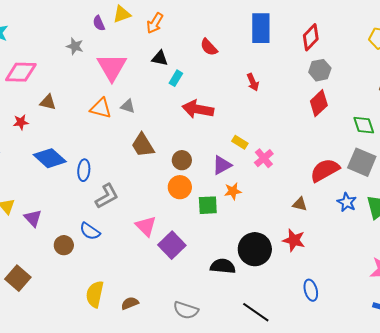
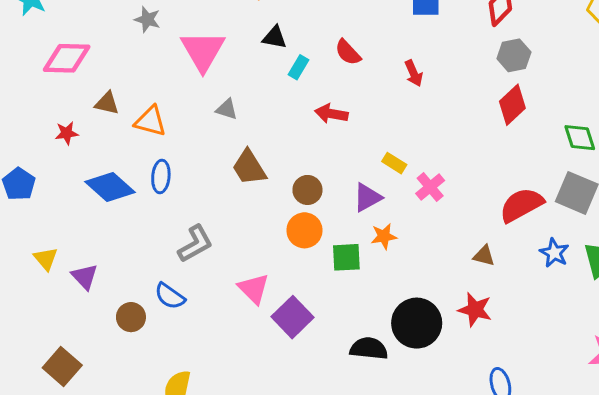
red semicircle: (209, 47) -> (348, 52), moved
orange triangle: (101, 108) -> (150, 121), moved
red arrow: (198, 109) -> (331, 114), size x0.7
blue ellipse: (84, 170) -> (161, 176), moved

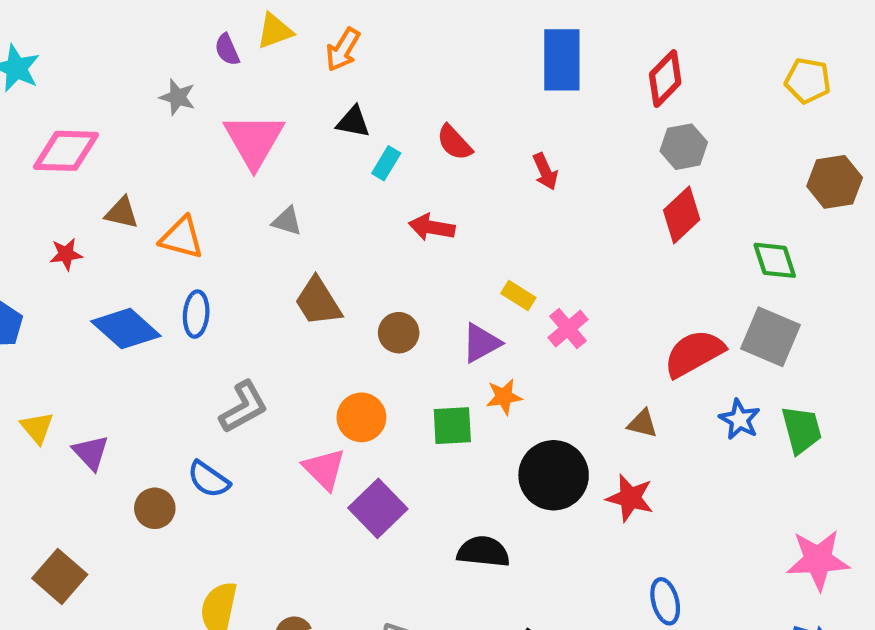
orange circle: (304, 230) -> (361, 417), moved
black circle: (417, 323) -> (554, 475), moved

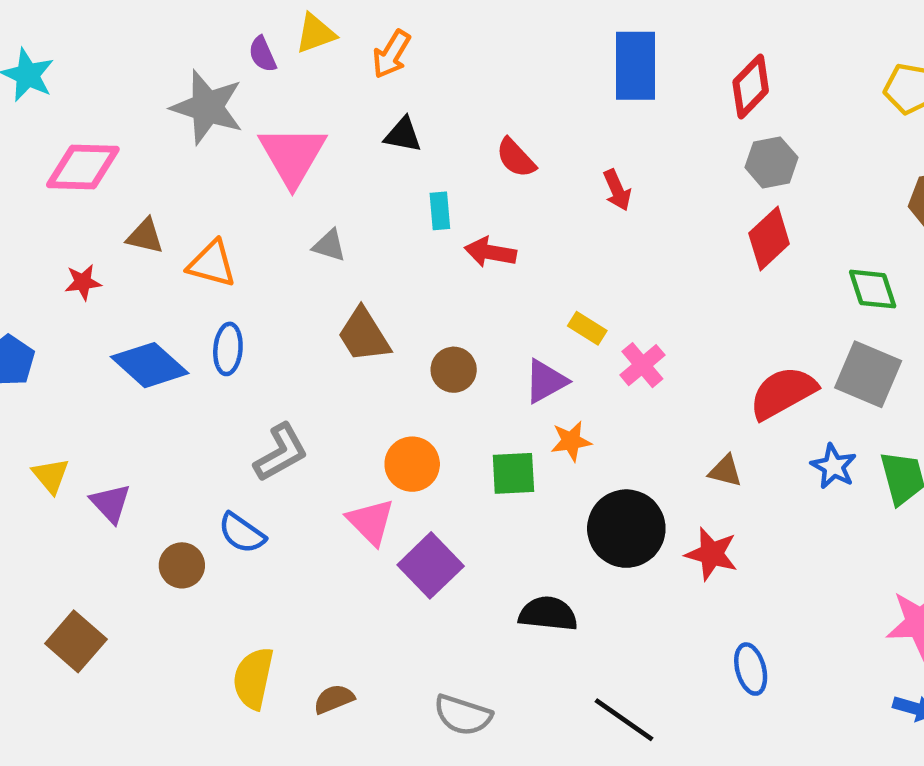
gray star: (178, 97) -> (207, 107), size x1.8
cyan rectangle: (386, 163) -> (440, 211), moved, turned -36

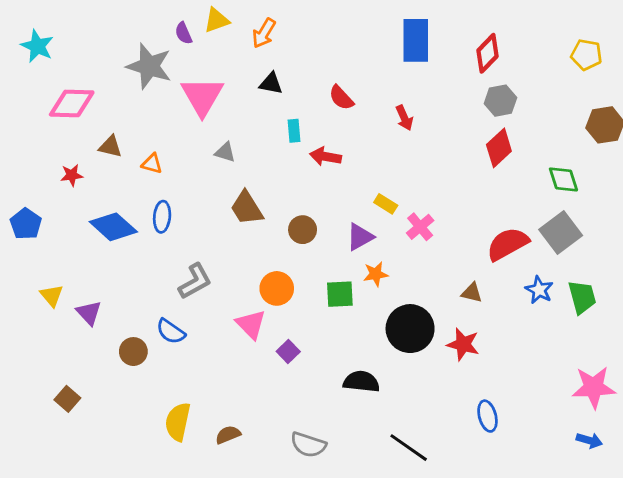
orange triangle: (212, 264) -> (152, 164), size x0.7
gray square: (868, 374) -> (561, 233), turned 30
purple square: (431, 565) -> (288, 352), size x0.6
brown square: (76, 641) -> (67, 399), size x0.7

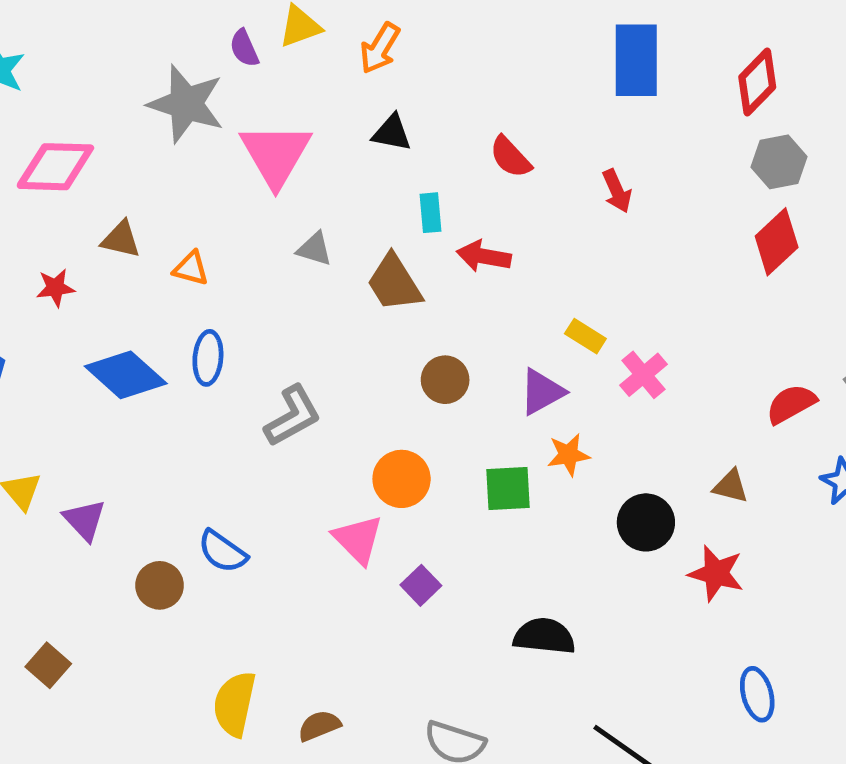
brown trapezoid: (247, 208) -> (394, 283), moved
red semicircle: (508, 244) -> (791, 404), size x0.7
gray L-shape: (195, 281) -> (293, 416), moved
black circle: (410, 329) -> (646, 522), moved, size x0.7

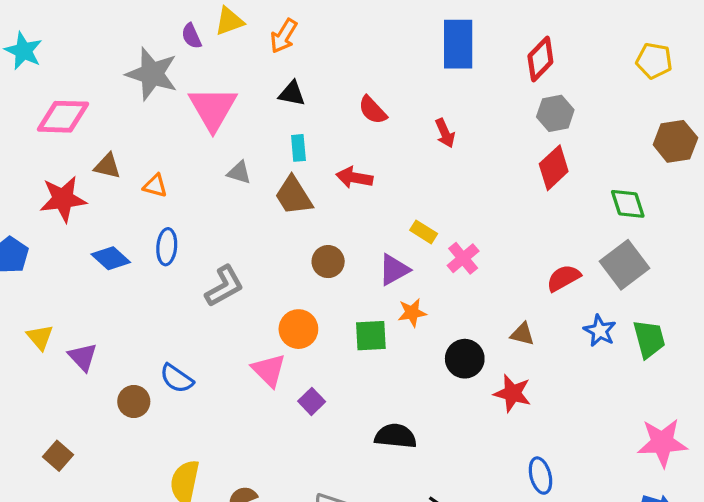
cyan rectangle: (431, 213) -> (298, 148), moved
red star: (55, 288) -> (63, 199), size x1.8
blue diamond: (126, 375) -> (111, 258), size x0.7

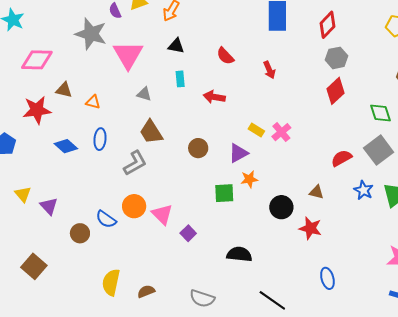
brown trapezoid: (293, 196) -> (151, 132), moved
pink cross: (463, 258) -> (281, 132), moved
orange circle: (298, 329) -> (134, 206), moved
brown square: (58, 456) -> (34, 266), size x1.4

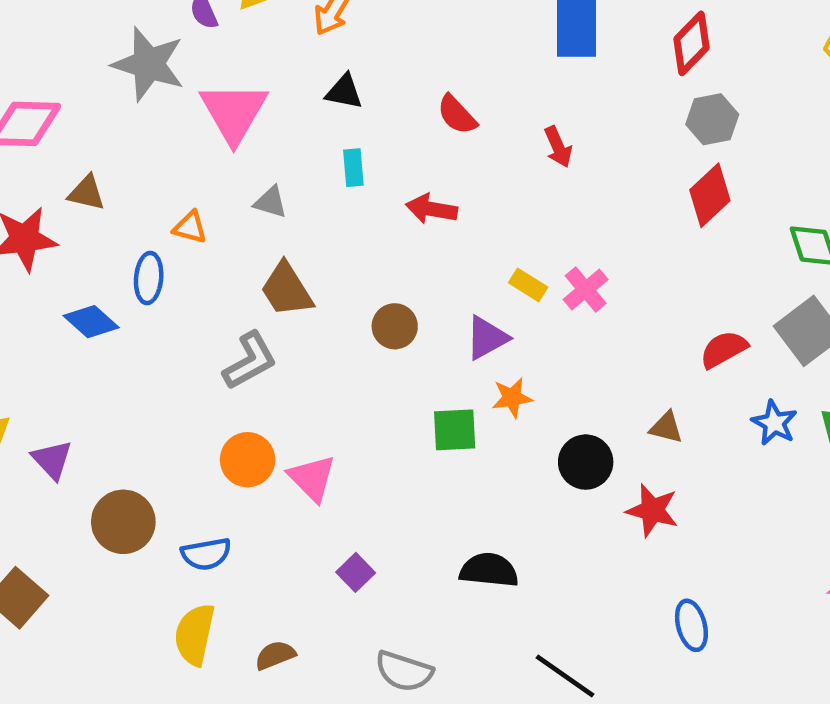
orange triangle: (93, 102) -> (190, 227), moved
blue ellipse: (100, 139) -> (149, 278), moved
blue semicircle: (106, 219) -> (206, 554), moved, turned -45
brown circle: (80, 233) -> (123, 522), size x1.4
purple square: (188, 233) -> (356, 572), moved

